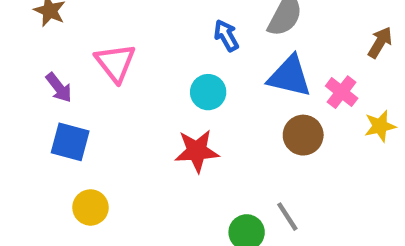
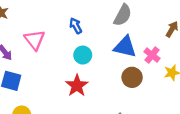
blue arrow: (226, 36) -> (76, 26), moved
red star: (197, 151) -> (77, 86), turned -30

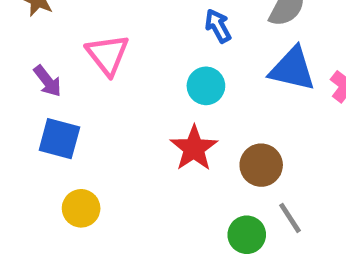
blue arrow: (76, 26) -> (218, 26), moved
brown circle: (132, 77) -> (261, 165), moved

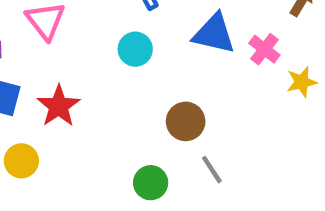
red star: (194, 148) -> (59, 106), moved
green circle: (247, 235) -> (151, 183), moved

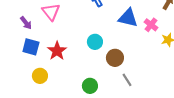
cyan circle: (135, 49) -> (95, 42), moved
green circle: (151, 183) -> (90, 86), moved

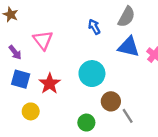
cyan circle: (95, 42) -> (92, 74), size x1.5
brown circle: (115, 58) -> (111, 101), moved

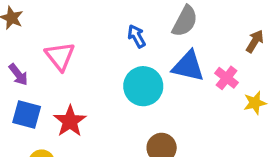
cyan circle: (92, 74) -> (143, 86), moved

